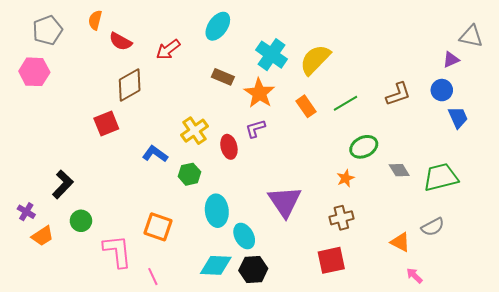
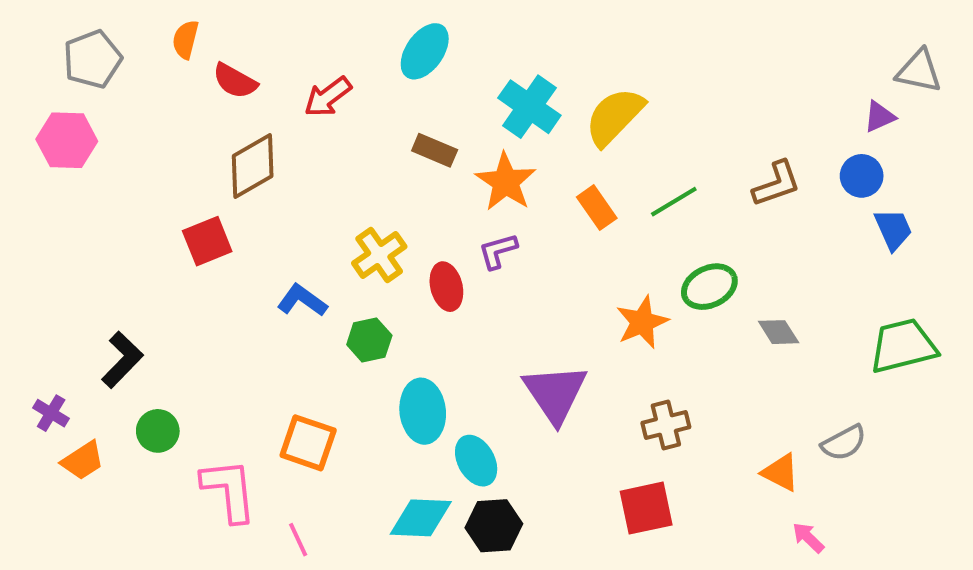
green trapezoid: (441, 177) -> (903, 346), moved
orange star: (346, 178) -> (642, 322), moved, size x1.5

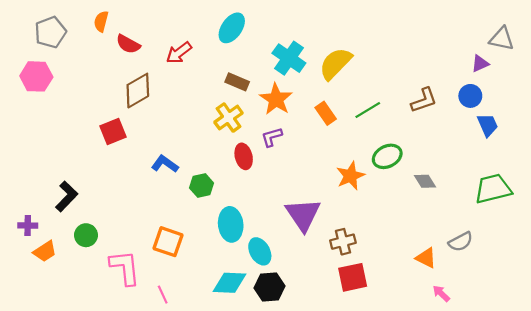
yellow cross: (379, 255) -> (229, 118), moved
purple cross: (51, 413) -> (28, 225), turned -30
brown cross: (666, 425) -> (343, 242), moved

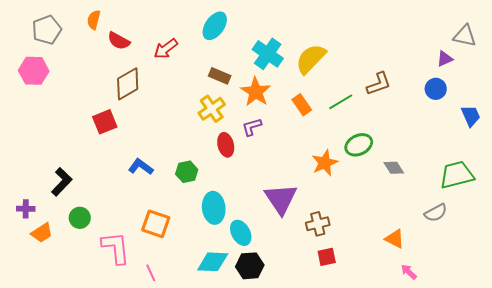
brown L-shape: (424, 100) -> (379, 84), moved
blue trapezoid: (488, 125) -> (471, 116), moved
blue L-shape: (165, 164) -> (141, 167), moved
gray semicircle: (461, 242) -> (436, 213), moved
red square: (353, 277) -> (327, 257), size x0.7

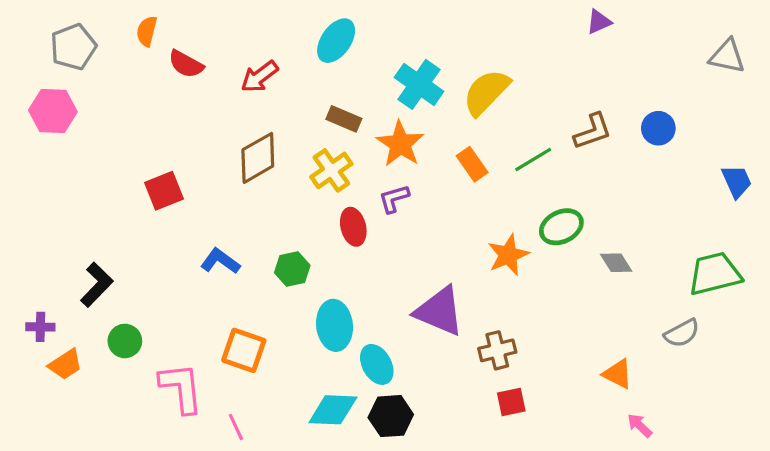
purple triangle: (445, 59) -> (599, 22), moved
brown diamond: (128, 84) -> (258, 158), moved
blue circle: (436, 89) -> (658, 128), moved
purple triangle: (281, 199) -> (439, 311), turned -33

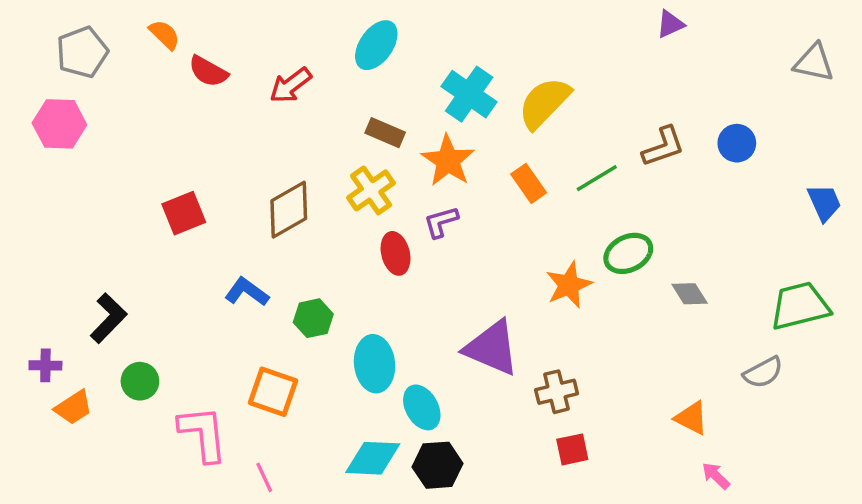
orange semicircle: (147, 31) -> (164, 35), turned 120
brown diamond: (258, 158) -> (289, 210), moved
green hexagon: (292, 269) -> (313, 318), moved

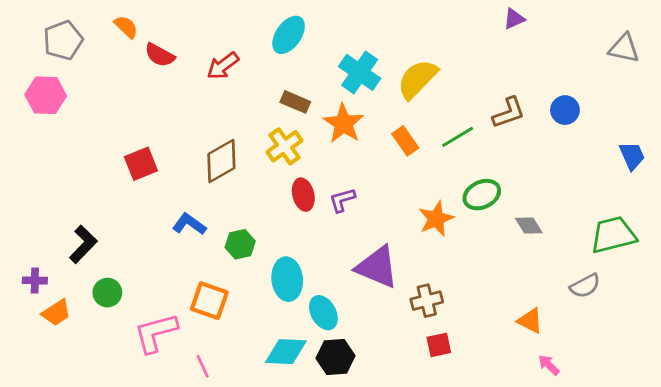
purple L-shape: (441, 222) -> (342, 200), moved
pink L-shape: (203, 434) -> (156, 333), turned -99

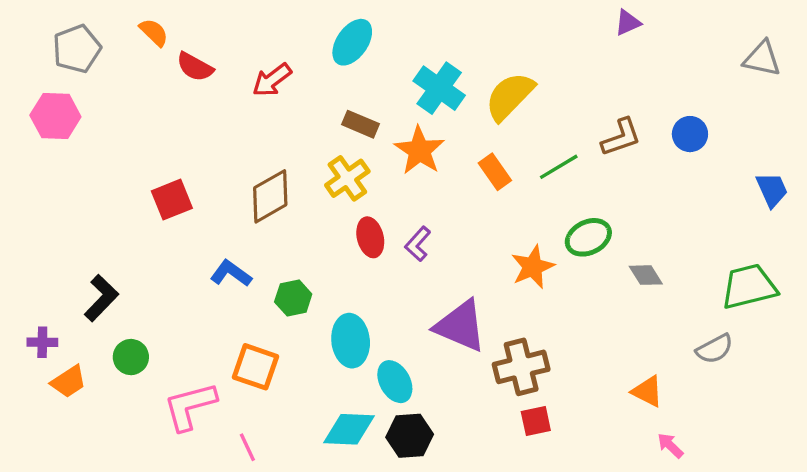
purple L-shape: (342, 200) -> (418, 244), turned -32
brown cross: (427, 301) -> (521, 367), size x1.4

